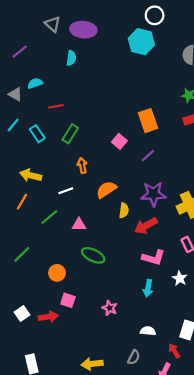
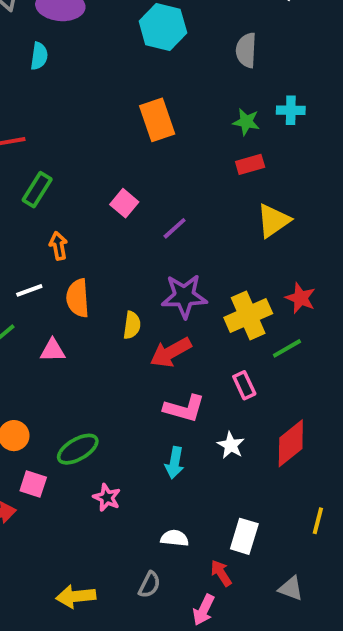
orange rectangle: (148, 121) -> (157, 120), moved
orange semicircle: (106, 190) -> (78, 298), moved, turned -60
green ellipse: (93, 255) -> (78, 449), moved, turned -55

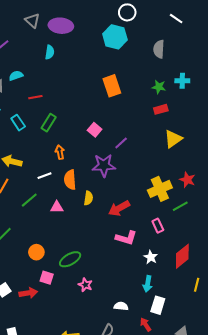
purple star: (184, 296) -> (104, 165), moved
yellow semicircle: (132, 325) -> (88, 198), moved
cyan arrow: (175, 463) -> (148, 284), moved
yellow line: (318, 521) -> (197, 285), moved

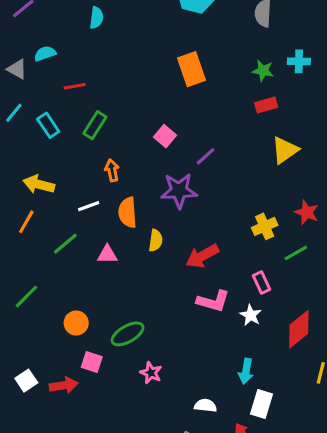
yellow cross: (160, 189) -> (265, 226), size x0.7
white star: (151, 257) -> (251, 315), moved

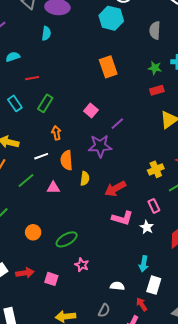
pink square: (92, 362) -> (51, 279), moved

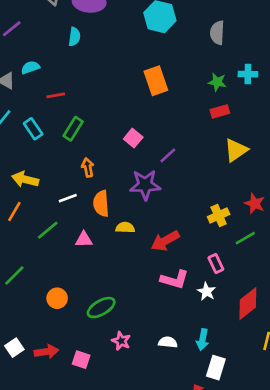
yellow semicircle: (85, 179) -> (125, 228), turned -96
white semicircle: (117, 286) -> (168, 342), moved

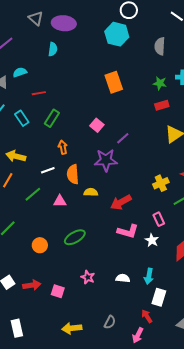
green ellipse: (101, 308) -> (75, 237), moved

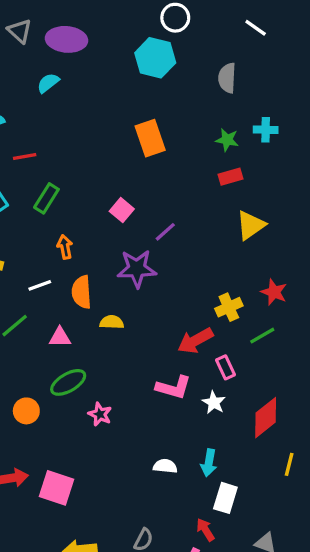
cyan semicircle: (53, 49) -> (48, 83), turned -136
red arrow: (121, 202) -> (195, 341), moved
green ellipse: (75, 237) -> (68, 382), moved
pink star: (88, 277) -> (100, 414), moved
pink square: (58, 291) -> (56, 488), size x1.5

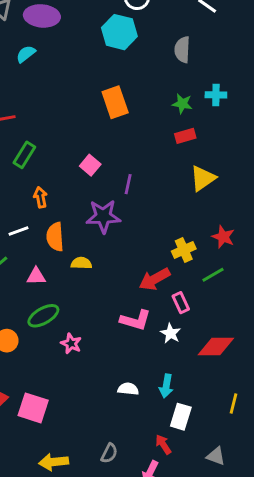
purple line: (165, 232) -> (128, 184), turned -36
red diamond: (266, 418) -> (216, 346), turned 39
yellow line: (289, 464) -> (233, 404), moved

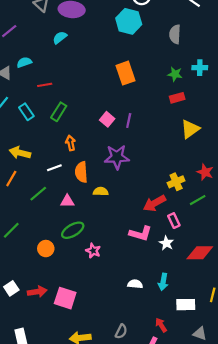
purple line: (128, 184) -> (129, 120), moved
white rectangle: (181, 417) -> (186, 305), moved, turned 72

